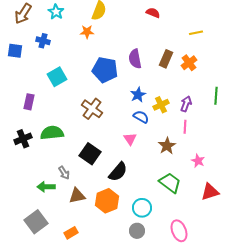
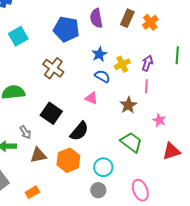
pink triangle: (130, 139) -> (91, 98), turned -32

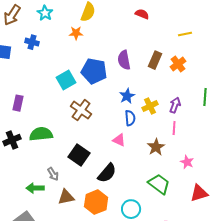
cyan square: (18, 36) -> (66, 80), moved
blue semicircle: (102, 76) -> (130, 118), turned 56

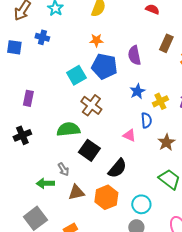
orange star: (76, 33) -> (96, 40), moved
brown rectangle: (155, 60) -> (166, 43), moved
blue semicircle: (130, 118) -> (146, 120), moved
green semicircle: (41, 134) -> (68, 129), moved

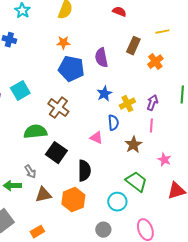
cyan square: (76, 75) -> (20, 91), moved
black semicircle: (117, 168) -> (84, 171), turned -40
cyan circle: (141, 204) -> (117, 202), moved

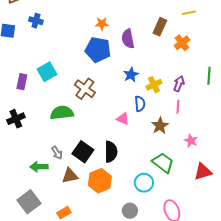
orange star: (63, 43) -> (102, 24), moved
black square: (56, 153) -> (83, 152), moved

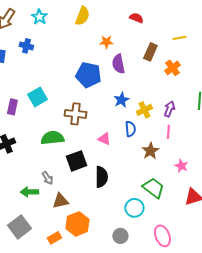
orange star: (102, 24) -> (106, 42), moved
brown cross: (85, 89) -> (75, 114), turned -30
pink triangle: (123, 119) -> (104, 139), moved
black square: (83, 152) -> (76, 161), moved, turned 35
orange hexagon: (100, 181) -> (77, 224), moved

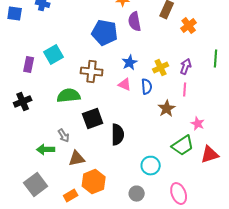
blue star: (121, 100) -> (130, 63), moved
pink triangle: (104, 139) -> (125, 85), moved
green trapezoid: (153, 188) -> (183, 146), moved, turned 110

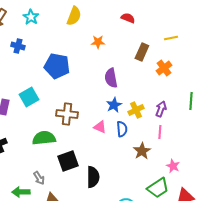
purple semicircle: (135, 22) -> (111, 78), moved
blue pentagon: (105, 33) -> (57, 66), moved
blue star: (130, 63) -> (114, 105), moved

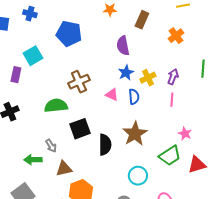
brown rectangle: (142, 52) -> (142, 20), moved
cyan square: (29, 97) -> (33, 56), moved
brown cross: (67, 114) -> (79, 82), turned -30
brown star: (142, 151) -> (135, 134), moved, size x1.4

